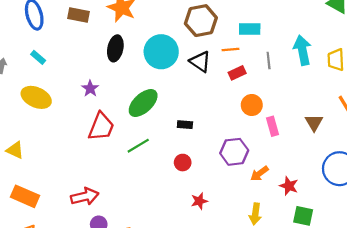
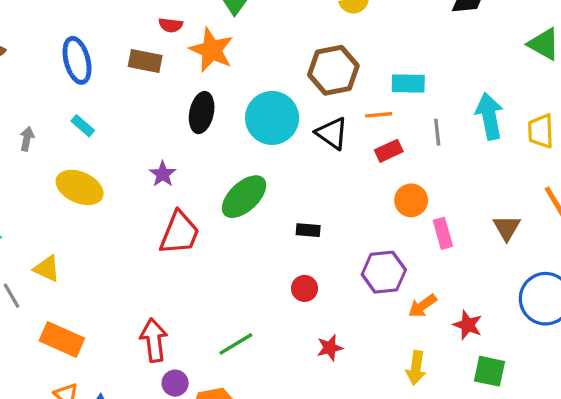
green line: (138, 146) -> (236, 344), moved
red arrow: (85, 197) -> (154, 340), turned -84

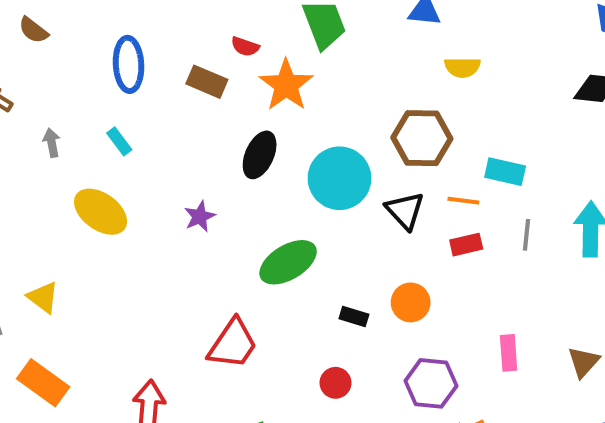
gray arrow: (27, 139) -> (52, 143), turned -35
orange circle: (411, 200) -> (411, 302), moved
red trapezoid: (179, 233) -> (233, 344), moved

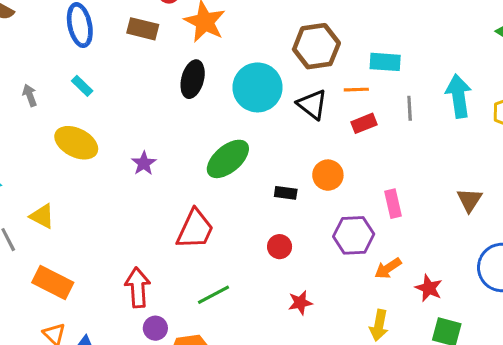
purple star: (200, 216) -> (144, 163), moved
pink rectangle: (509, 353) -> (393, 204), moved

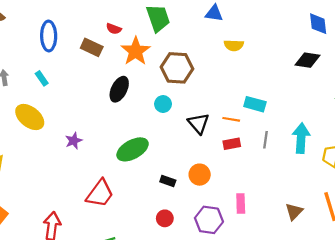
brown hexagon: (316, 46) -> (177, 68), moved
cyan circle: (258, 87) -> (163, 104), size x0.5
red circle: (280, 247) -> (165, 218), moved

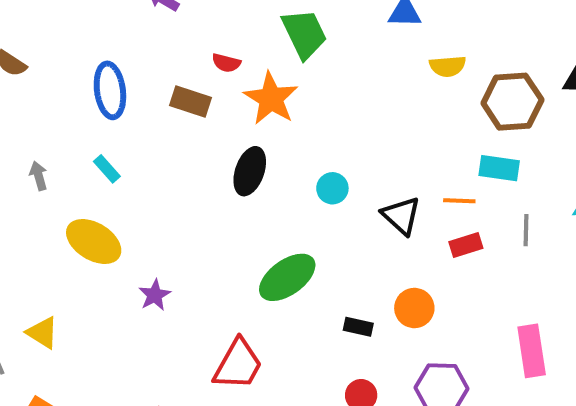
brown hexagon: (177, 68) -> (512, 102), moved
purple star: (74, 141) -> (155, 295), moved
pink rectangle: (241, 203) -> (532, 351), moved, size x1.4

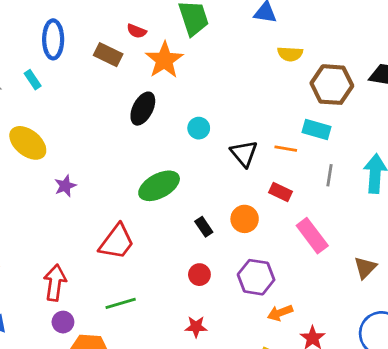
cyan rectangle: (107, 169) -> (33, 80), moved
red rectangle: (466, 245) -> (281, 192), moved, turned 35
black rectangle: (358, 327) -> (204, 227), turned 36
pink rectangle: (532, 351) -> (312, 236), moved, turned -36

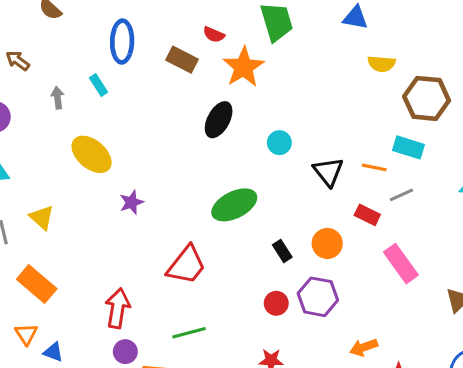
gray line: (329, 175) -> (402, 195), moved, turned 55
purple hexagon: (256, 277) -> (318, 297), moved

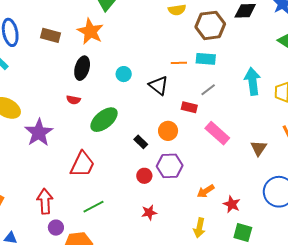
red semicircle: (214, 35) -> (73, 100), moved
orange line: (374, 167) -> (179, 63), moved
purple star: (131, 202) -> (39, 133), size x1.8

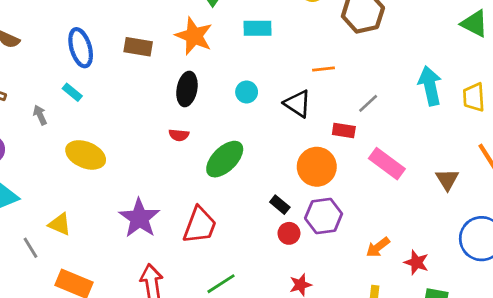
cyan rectangle: (206, 59) -> (258, 28), moved
orange circle: (168, 131) -> (317, 167), size x1.4
purple star: (39, 133) -> (139, 218), moved
black rectangle: (141, 142) -> (280, 205), moved

